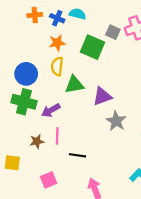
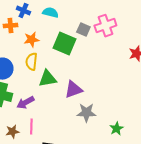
orange cross: (35, 15) -> (10, 26), moved
blue cross: (57, 18) -> (23, 11), moved
gray star: (116, 121) -> (86, 113), turned -30

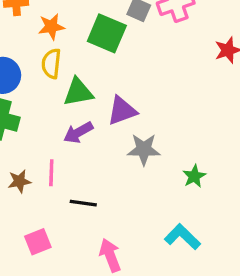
purple arrow: (25, 103) -> (78, 133), moved

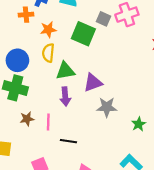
purple arrow: (78, 133) -> (65, 96), turned -66
brown star: (19, 181) -> (27, 119), moved

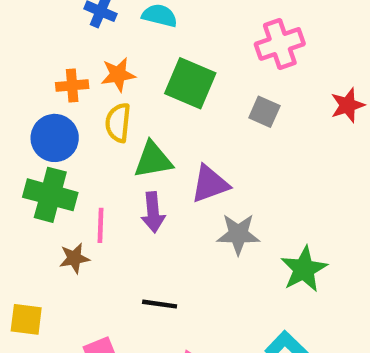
orange cross: (26, 15) -> (72, 86), moved
gray square: (104, 19) -> (264, 112), moved
pink line: (48, 122) -> (101, 225), moved
green star: (139, 124) -> (304, 269), size x1.5

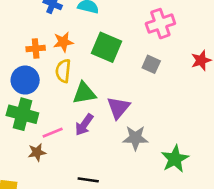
purple triangle: (210, 184) -> (118, 108), turned -30
purple arrow: (153, 212) -> (84, 125), turned 40
pink line: (101, 225) -> (53, 133), turned 66

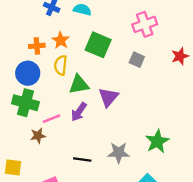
orange star: (63, 42) -> (61, 40), turned -30
gray star: (135, 138) -> (119, 153), moved

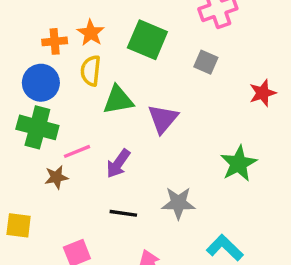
red star: (180, 56) -> (263, 93), moved
purple arrow: (79, 112) -> (118, 163), moved
green star: (157, 141) -> (239, 163), moved

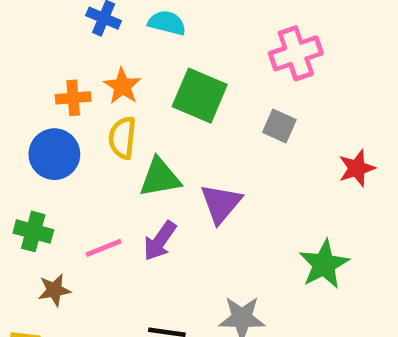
green cross: (37, 127) -> (33, 231), moved, size x0.7
purple arrow: (118, 163) -> (160, 241), moved
brown star: (56, 177) -> (54, 290), moved

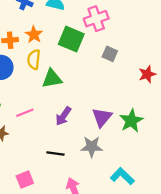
pink cross: (296, 53) -> (96, 19), moved
purple triangle: (221, 203) -> (102, 117), moved
purple arrow: (160, 241) -> (63, 116), moved

